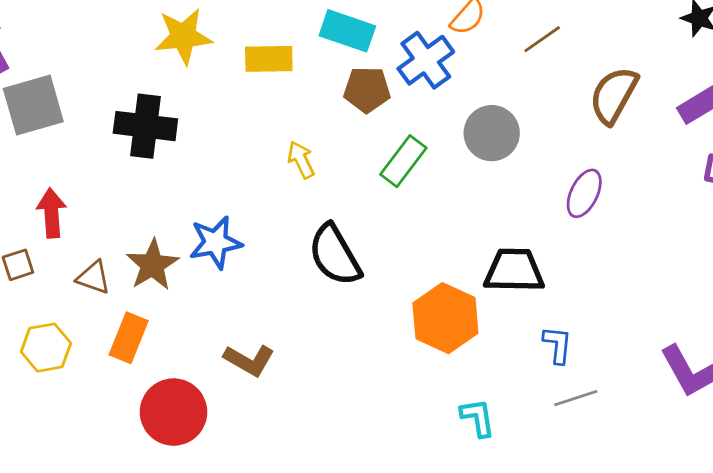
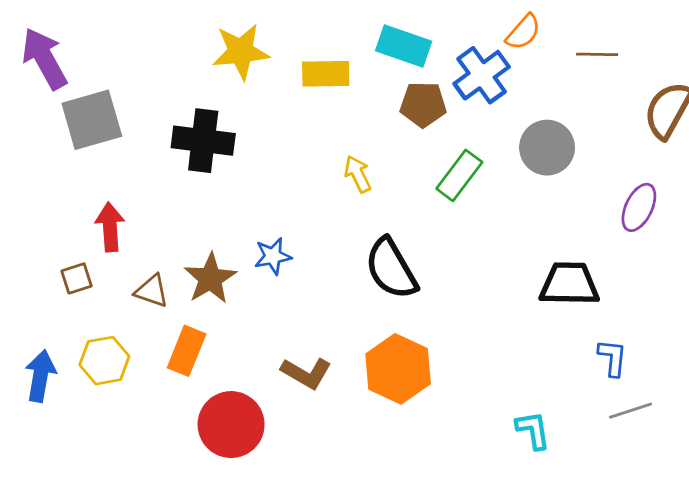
brown line: (542, 39) -> (597, 54), turned 36
blue star: (216, 242) -> (273, 256), size x0.7
orange hexagon: (445, 318) -> (398, 369), moved

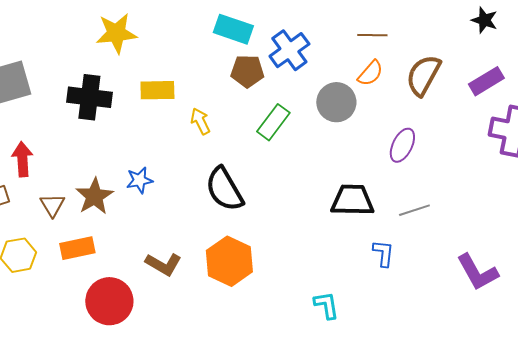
orange semicircle: (523, 32) -> (370, 73), moved
yellow rectangle: (326, 74) -> (157, 90), moved
brown triangle: (152, 291) -> (52, 205), turned 40
orange rectangle: (187, 351) -> (77, 248), turned 56
gray line: (631, 411) -> (414, 210), moved

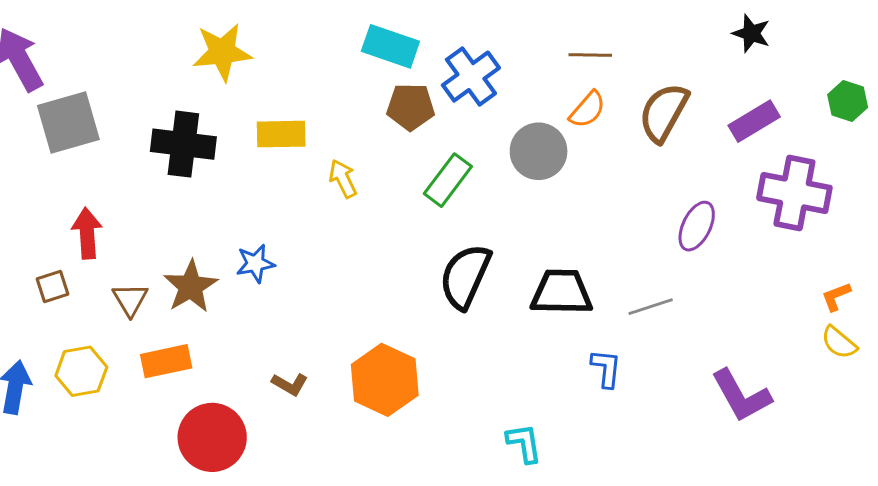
purple ellipse: (402, 145) -> (697, 226), moved
black semicircle: (224, 189) -> (465, 276), moved, turned 54
brown L-shape: (163, 264) -> (290, 384), size x0.7

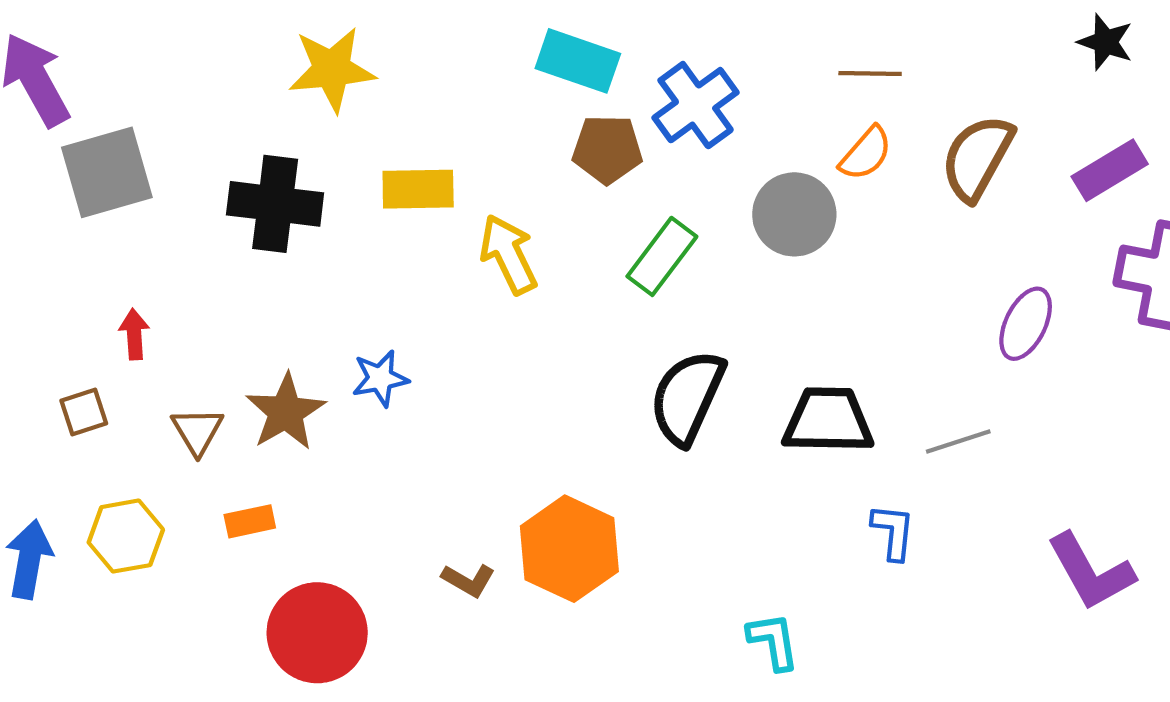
yellow arrow: (343, 179) -> (508, 254), size x1.4
red arrow: (87, 233) -> (134, 334), size x0.7
orange rectangle: (166, 361) -> (250, 521), size x0.7
brown L-shape: (290, 384) -> (468, 580), moved

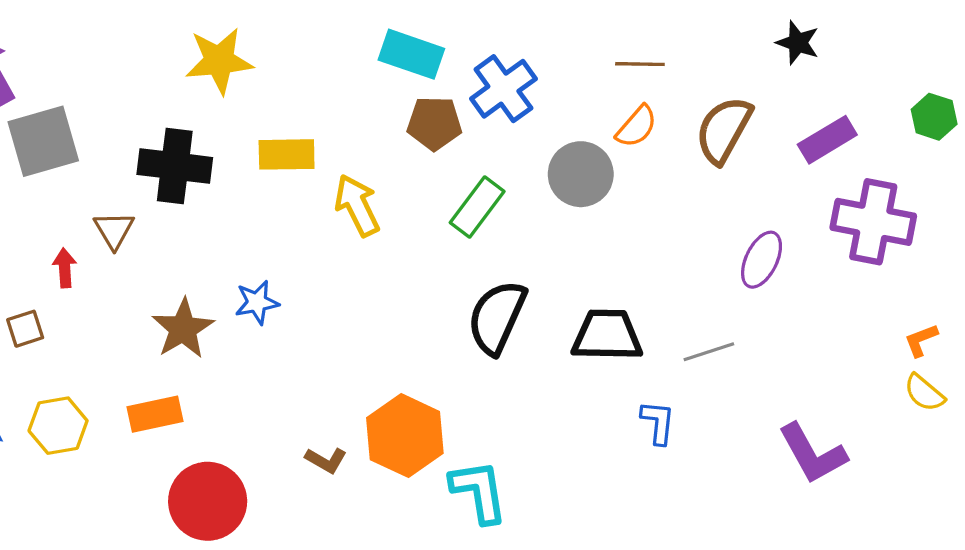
black star: (1105, 42) -> (798, 43), moved
brown triangle: (197, 431) -> (114, 230), moved
orange rectangle: (250, 521) -> (155, 414), size x1.4
cyan L-shape: (773, 641) -> (479, 491), moved, size x1.4

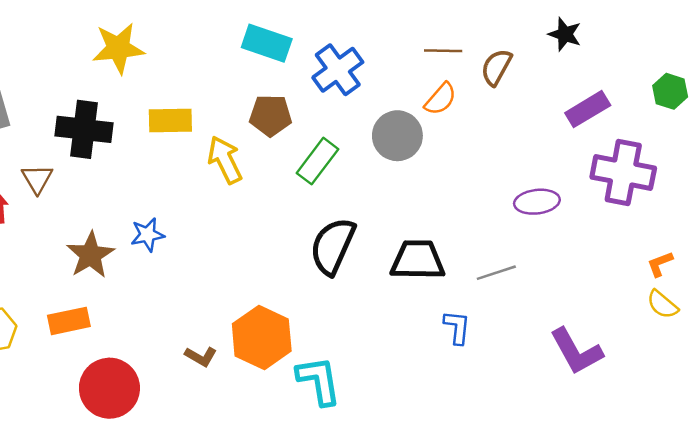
brown pentagon: (434, 123) -> (271, 115), moved
brown semicircle: (724, 130) -> (496, 67), moved, size x0.7
purple ellipse: (762, 260) -> (537, 202), turned 57

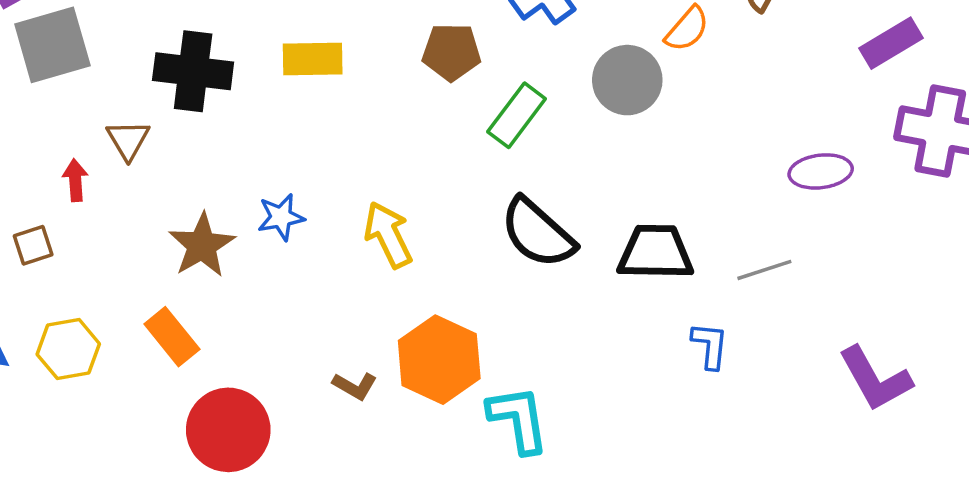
yellow arrow: (225, 160) -> (388, 235), moved
black semicircle: (333, 246) -> (538, 233), turned -72
orange rectangle: (69, 321) -> (172, 337), turned 63

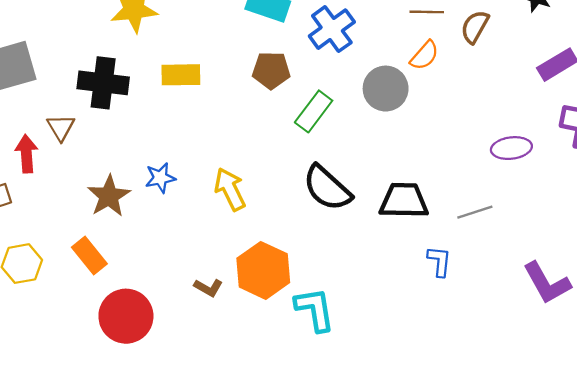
red arrow: (75, 180) -> (26, 154), size x1.4

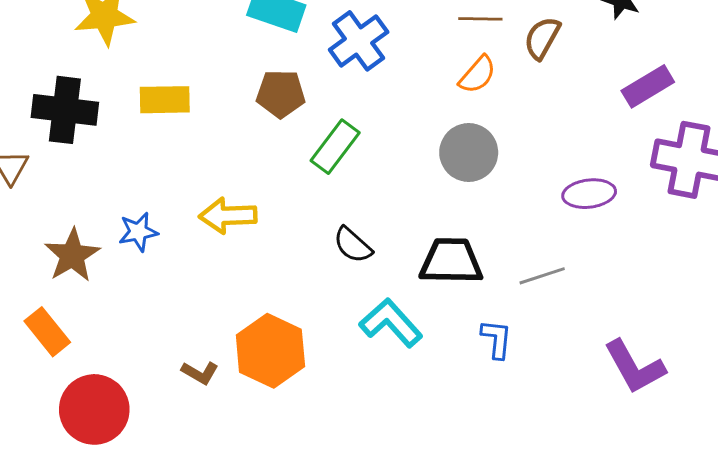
gray circle: (386, 89) -> (469, 152), moved
black semicircle: (327, 188) -> (353, 245), size x0.6
yellow arrow: (230, 189) -> (228, 216), moved, turned -66
cyan L-shape: (315, 309) -> (391, 323), moved, turned -33

